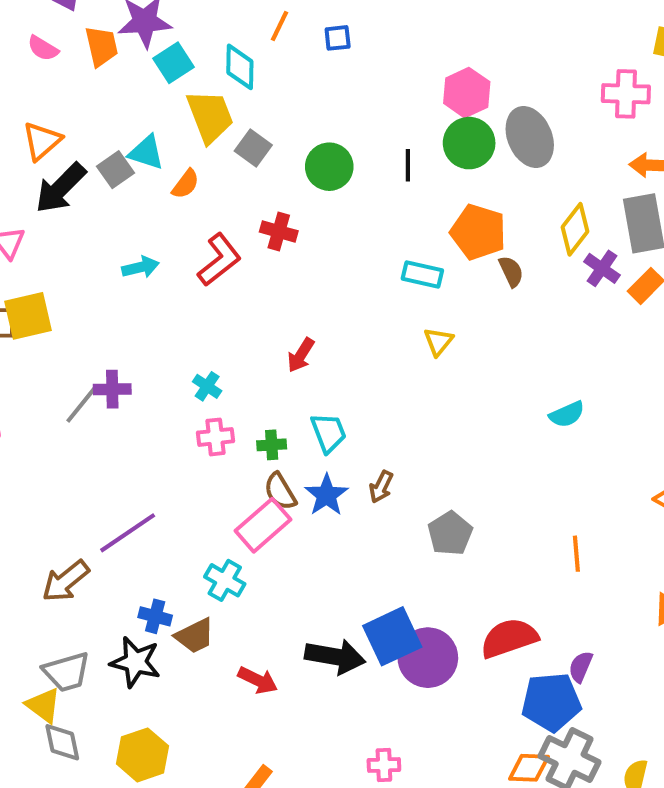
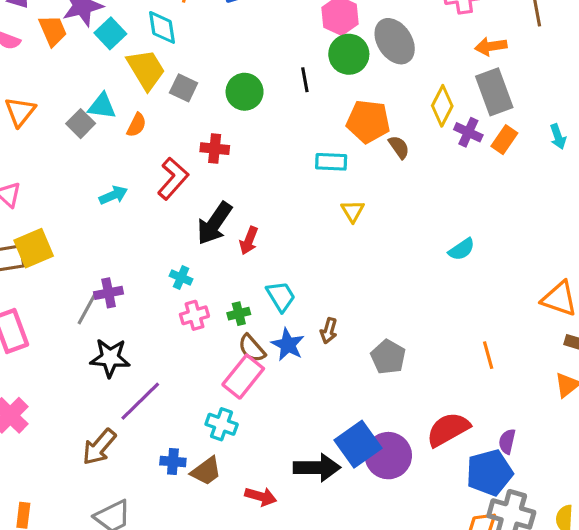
black arrow: (61, 188) -> (214, 223), moved
black star: (135, 662) -> (110, 358), moved

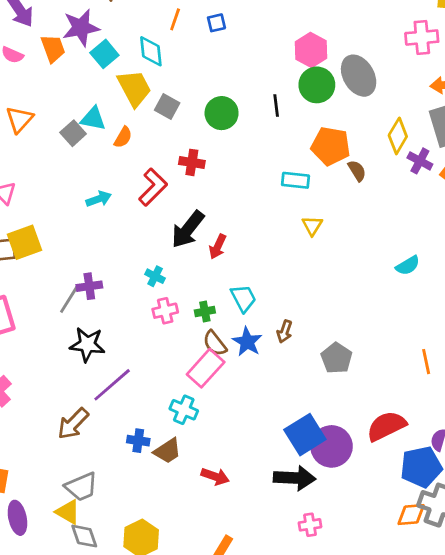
black arrow: (317, 468) -> (295, 478), moved

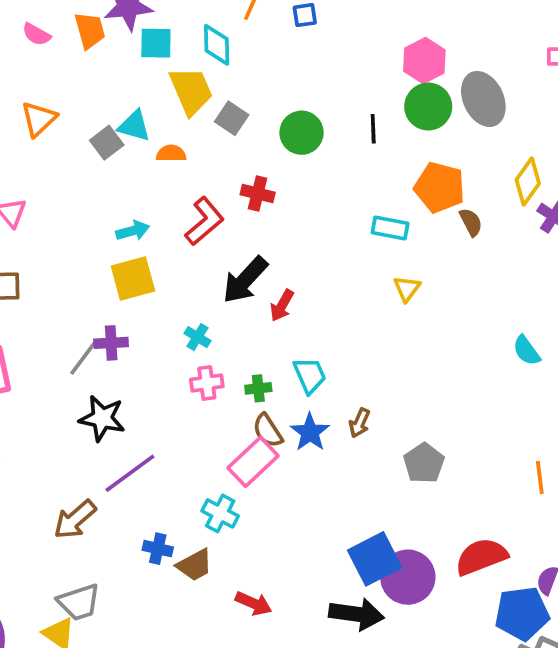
cyan square: (104, 54) -> (156, 43), turned 36
orange semicircle: (123, 137) -> (171, 153), turned -125
yellow square: (25, 242) -> (133, 278), moved
cyan semicircle: (408, 265) -> (527, 351), turned 80

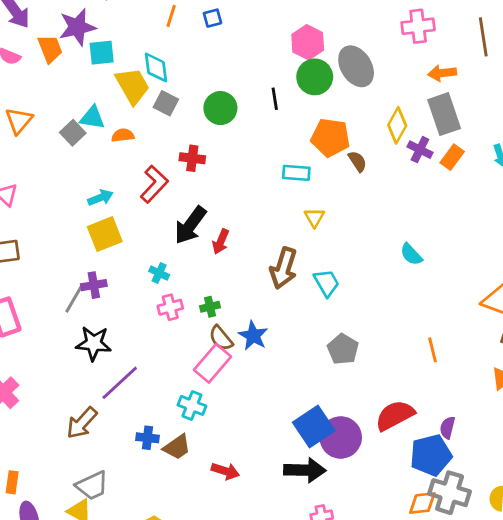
cyan diamond: (217, 45) -> (156, 67), moved
cyan trapezoid: (310, 375) -> (326, 283), moved
brown arrow: (360, 423) -> (284, 268), moved, size x1.8

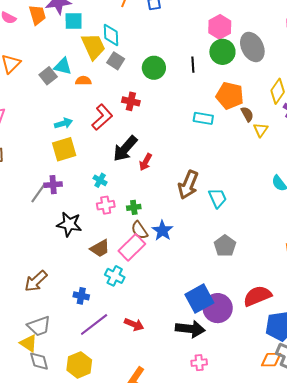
yellow triangle: (314, 218) -> (261, 130), moved
black star: (94, 343) -> (69, 224), moved
purple line: (120, 383) -> (94, 325), moved
brown trapezoid: (177, 447) -> (100, 248), moved

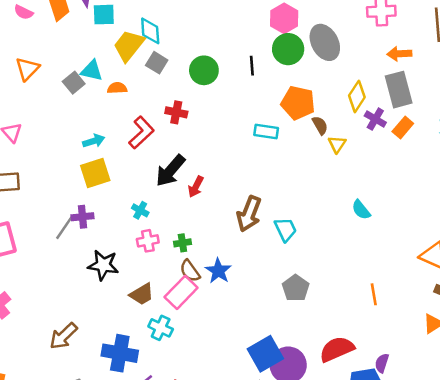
yellow trapezoid: (93, 46) -> (129, 45), turned -116
blue cross: (81, 296) -> (120, 353), size x1.8

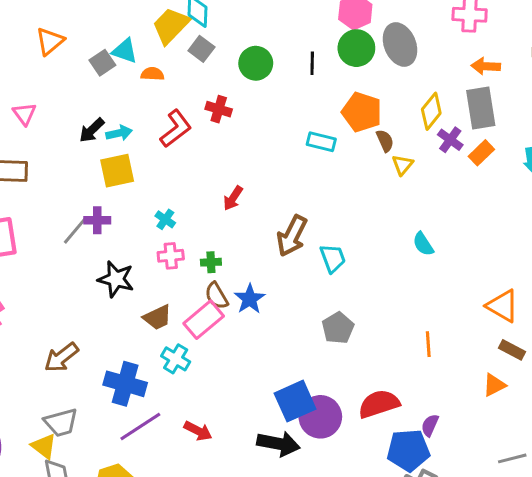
black arrow: (170, 171) -> (92, 130), moved, size x0.7

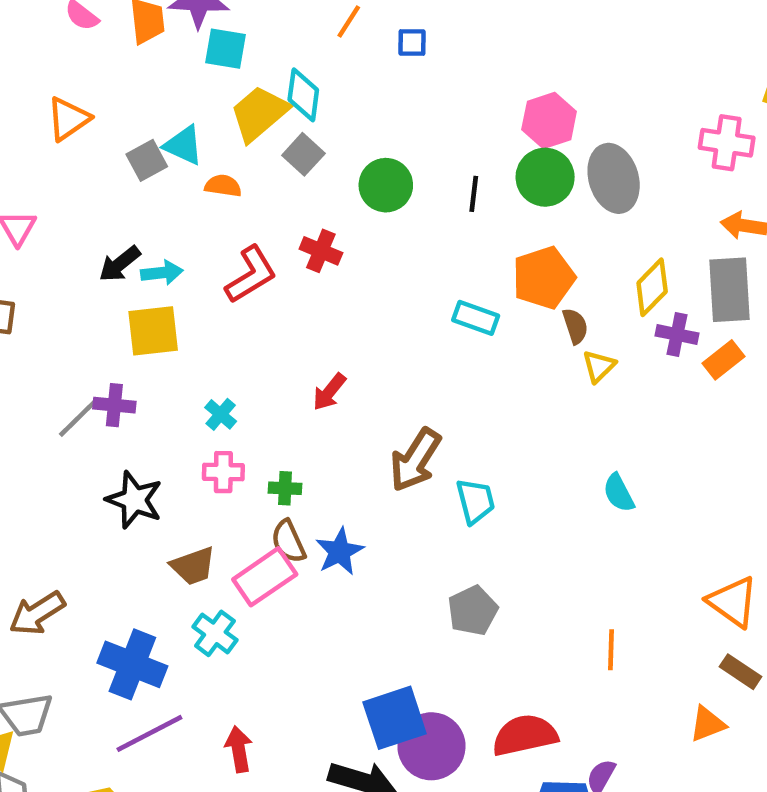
orange pentagon: (362, 112) -> (544, 278), turned 30
purple cross: (450, 140) -> (677, 335), turned -30
red arrow: (198, 431) -> (239, 749), turned -132

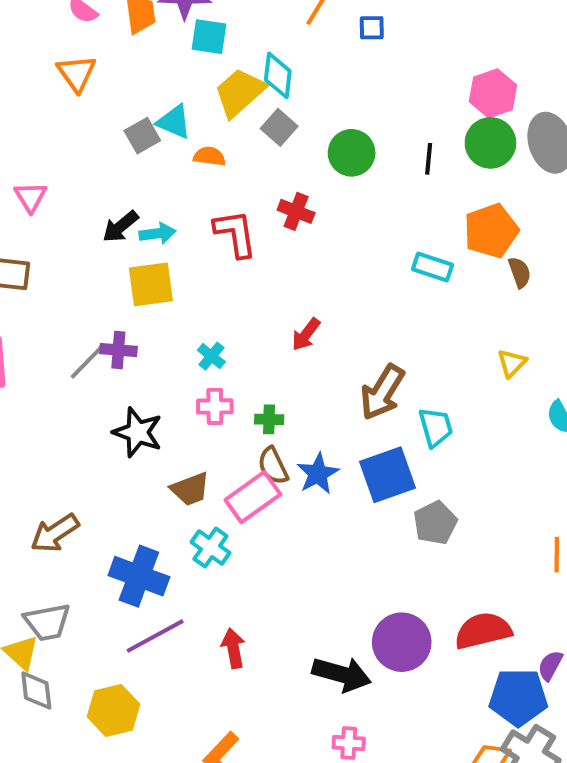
orange triangle: (68, 119) -> (77, 73), moved, turned -30
red L-shape: (251, 275) -> (235, 233), turned -66
yellow triangle: (599, 366) -> (512, 363), moved
blue square: (395, 718) -> (388, 475), moved

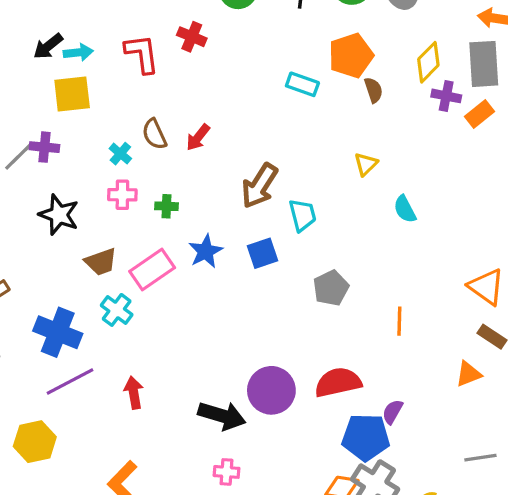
brown semicircle: (273, 466) -> (154, 134), moved
blue square: (388, 475) -> (262, 253), size x0.7
gray pentagon: (435, 523) -> (331, 288), moved

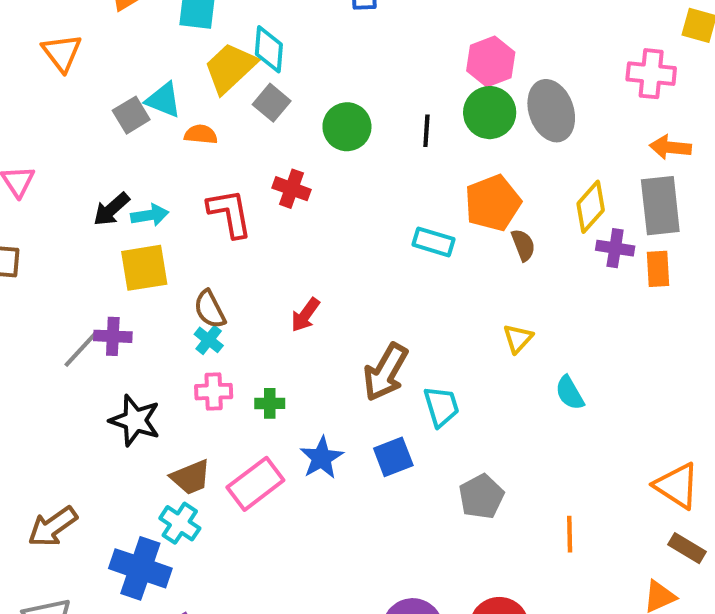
orange rectangle: (480, 114) -> (658, 269), turned -52
brown semicircle: (154, 134) -> (210, 309), moved
cyan cross: (117, 310) -> (180, 523), moved

